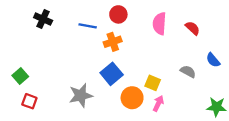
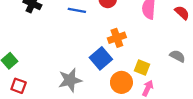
orange cross: (113, 42) -> (117, 38), moved

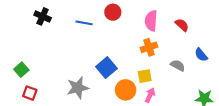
orange cross: (117, 38) -> (149, 47), moved
yellow square: (142, 68) -> (145, 76), turned -32

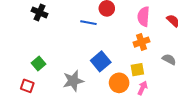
blue line: (84, 23) -> (88, 23), moved
green square: (21, 70) -> (38, 63), moved

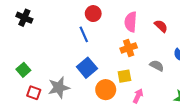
blue line: (88, 23) -> (84, 34), moved, turned 56
red square: (27, 86) -> (34, 93), moved
pink arrow: (143, 88) -> (138, 96), moved

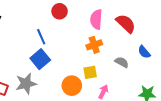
red semicircle: (161, 26) -> (126, 23), size x1.5
blue line: (84, 34) -> (41, 37), moved
blue square: (87, 68) -> (40, 59), moved

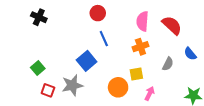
red circle: (60, 11) -> (98, 13), moved
blue line: (41, 37) -> (104, 39), moved
gray semicircle: (122, 62) -> (168, 64), turned 88

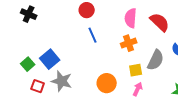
blue square: (87, 61) -> (50, 59), moved
gray semicircle: (168, 64) -> (156, 60), size x1.5
yellow square: (136, 74) -> (136, 70), moved
gray star: (72, 85) -> (62, 81), turned 30

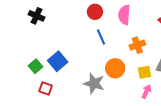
pink semicircle: (131, 18) -> (124, 15), moved
gray star: (62, 81) -> (94, 83), moved
orange circle: (107, 83) -> (115, 68), moved

